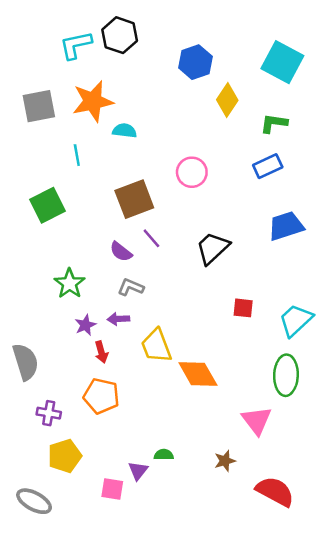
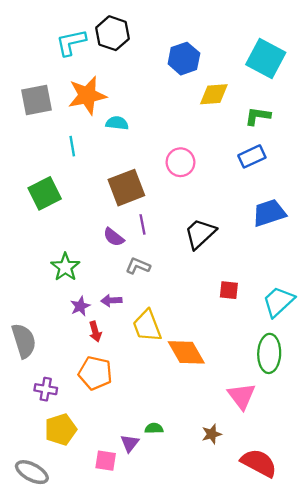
yellow diamond: (227, 100) -> (214, 94), turned 52
purple line: (151, 238) -> (142, 224), turned 30
gray L-shape: (131, 287) -> (138, 266), moved

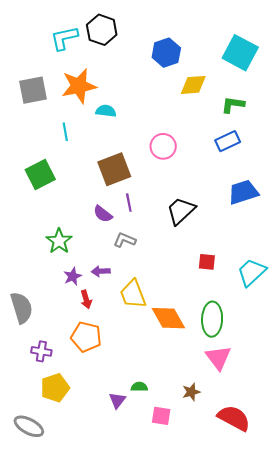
green ellipse: (269, 353) -> (212, 319), moved
pink square: (106, 461) -> (161, 416), moved

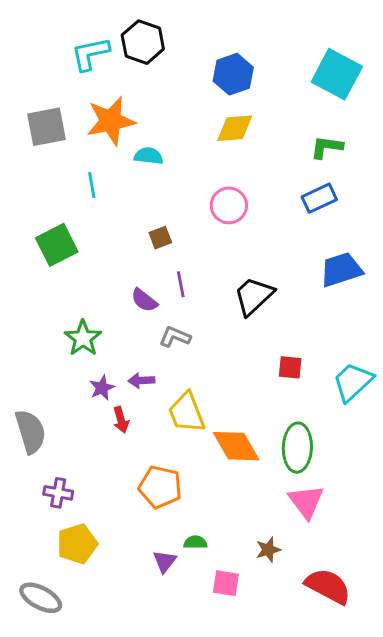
yellow diamond: (193, 85) -> (235, 128), moved
brown square: (114, 169) -> (160, 238), size x0.5
orange pentagon: (86, 337) -> (160, 487), moved

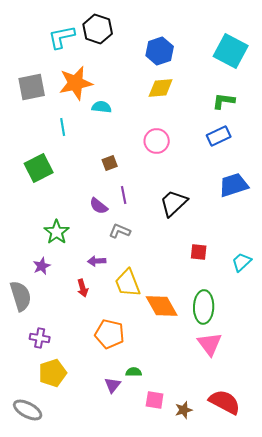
cyan trapezoid: (353, 382) -> (242, 262), size x0.7
purple star: (102, 388) -> (42, 266), moved
brown star: (268, 550) -> (184, 410), moved

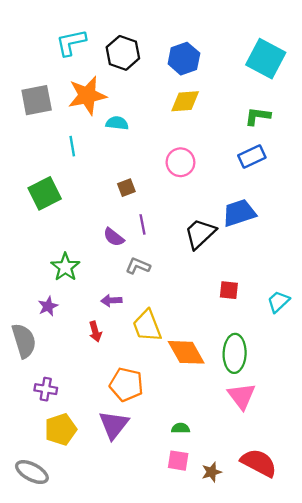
black hexagon: (98, 29) -> (123, 53), moved
blue trapezoid: (234, 185) -> (239, 213), moved
green semicircle: (134, 372) -> (180, 428), moved
purple triangle: (113, 385) -> (114, 425), moved, size x1.6

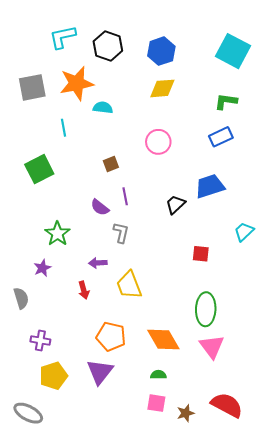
black trapezoid: (200, 234) -> (175, 204), size x0.7
gray L-shape: (138, 266) -> (121, 233), turned 80
cyan trapezoid: (278, 302) -> (244, 232), moved
gray semicircle: (24, 341) -> (21, 298), size x0.7
orange diamond: (186, 352) -> (163, 339), moved

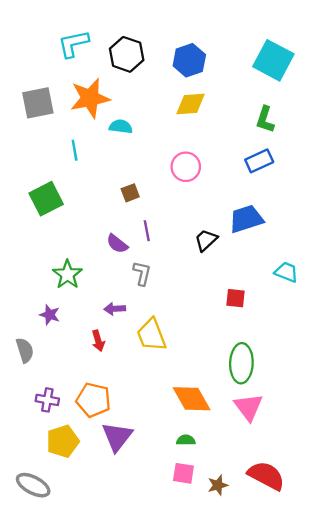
green L-shape: (226, 102) -> (265, 119), turned -80
cyan trapezoid: (244, 232) -> (286, 272), turned 65
purple star: (42, 268) -> (50, 315), turned -30
orange pentagon: (111, 336) -> (93, 400), moved

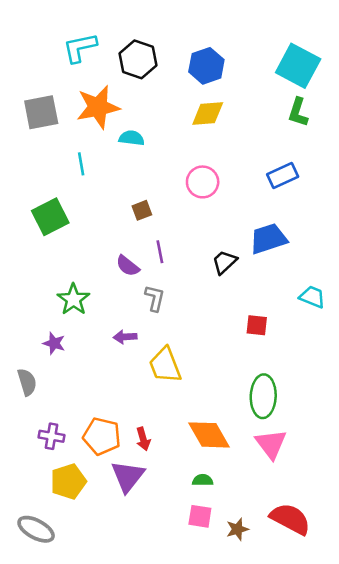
green L-shape: (265, 119) -> (298, 112), moved
red arrow: (98, 341) -> (143, 439), moved

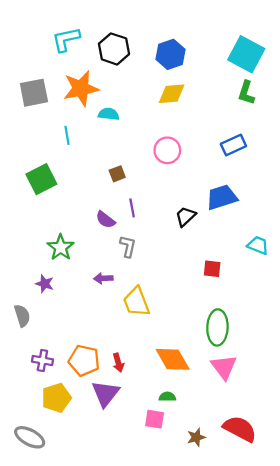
pink square: (200, 516) -> (155, 419), moved

